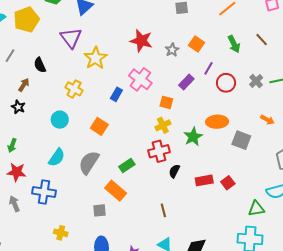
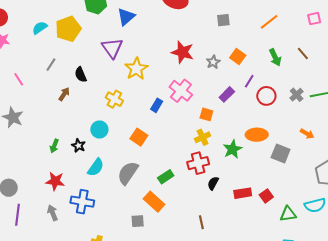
black star: (18, 107) -> (78, 146), moved
green arrow: (12, 145) -> (54, 146), moved
green triangle: (256, 209) -> (288, 214), moved

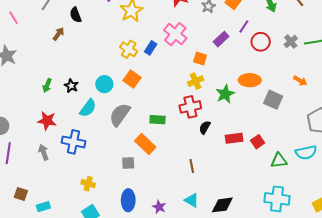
yellow cross: (114, 99) -> (129, 49), moved
cyan circle: (99, 130) -> (104, 84), moved
green rectangle: (166, 177) -> (158, 120), turned 35

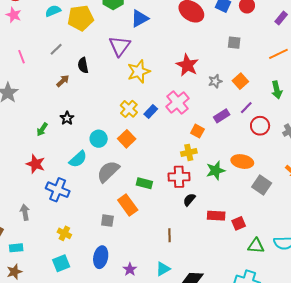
black star: (71, 86) -> (67, 118), moved
gray arrow: (43, 152) -> (25, 212), moved
cyan triangle: (192, 200) -> (163, 269), turned 49

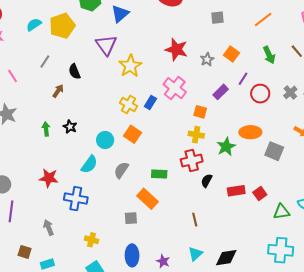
green arrow: (42, 129) -> (46, 129), moved, turned 152
yellow cross: (189, 152) -> (196, 135), turned 35
gray semicircle: (108, 171) -> (121, 170), size x0.7

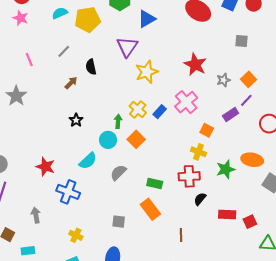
purple line: (243, 79) -> (246, 100), moved
green arrow: (46, 129) -> (118, 121), moved
orange rectangle: (147, 199) -> (150, 209), moved

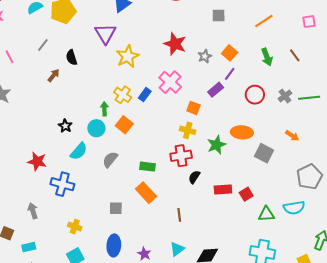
black star: (76, 120) -> (65, 126), moved

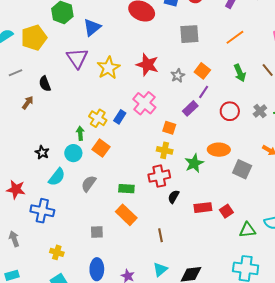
gray square: (219, 15) -> (189, 34), size x1.5
gray line: (43, 45) -> (15, 73), turned 32
yellow star: (128, 56) -> (108, 68), moved

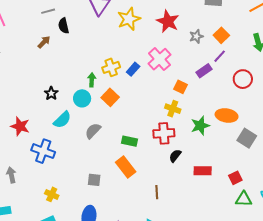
gray line: (15, 73) -> (48, 11), moved
yellow cross: (98, 118) -> (111, 67), turned 30
red square: (226, 211) -> (235, 178), moved

